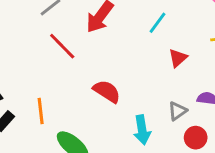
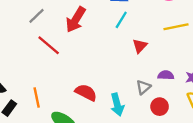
red semicircle: (107, 91) -> (86, 92), moved

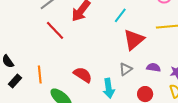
red triangle: (140, 46) -> (134, 40), size x1.6
gray triangle: (143, 87) -> (126, 69), moved

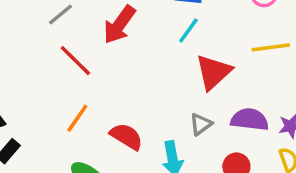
purple semicircle: (153, 67) -> (250, 120), size x1.5
orange line: (40, 74) -> (77, 118), moved, turned 42

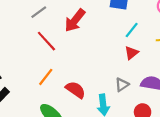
cyan line: (188, 31) -> (132, 30), moved
red triangle: (213, 72) -> (131, 53), size x0.6

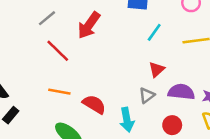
red triangle: (131, 53) -> (157, 69), moved
orange line: (46, 77) -> (59, 92), turned 66

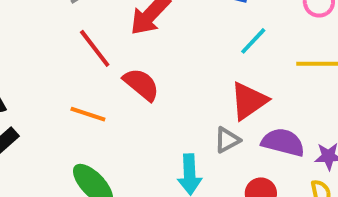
red triangle: (157, 69) -> (249, 101), size x1.5
red semicircle: (94, 104) -> (141, 84), moved

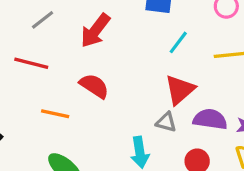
red line: (95, 48) -> (31, 63), moved, turned -32
gray triangle: (227, 140) -> (166, 122), turned 50

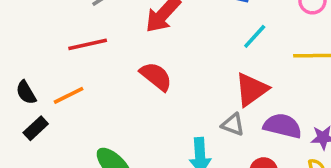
red line: (31, 63) -> (88, 44), turned -32
orange line: (55, 114) -> (69, 95), moved, turned -44

